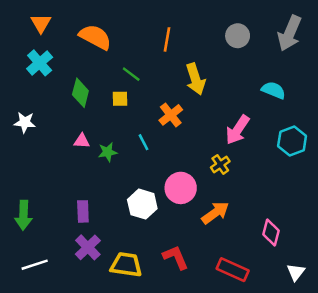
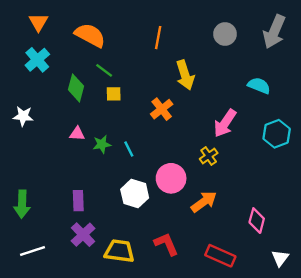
green line: (131, 74) -> (104, 70), moved
cyan line: (144, 142) -> (129, 149), moved

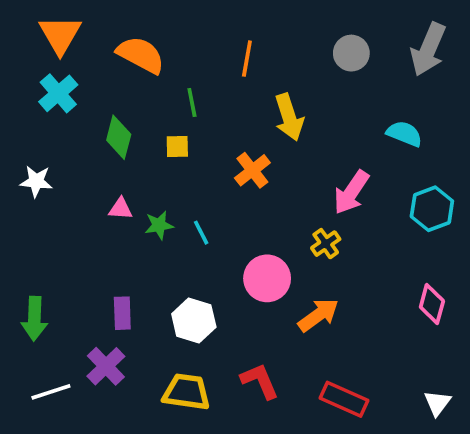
orange triangle: (38, 22) -> (60, 35), size x1.4
green line: (104, 70) -> (192, 103), moved, turned 42
white hexagon: (135, 194) -> (194, 320), moved
pink diamond: (257, 221) -> (432, 304), moved
purple cross: (83, 235) -> (106, 366), moved

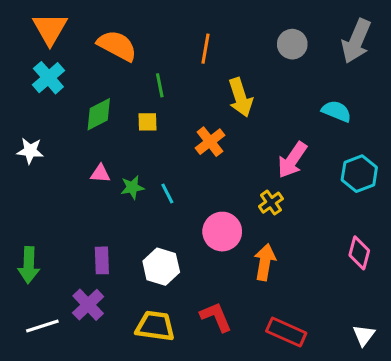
green diamond: (119, 137) -> (99, 114), turned 48
orange arrow: (318, 315) -> (265, 262), turned -44

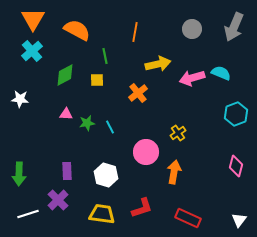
yellow arrow: (240, 97) -> (158, 64), turned -85
pink arrow: (292, 160) -> (192, 78), moved, turned 40
red L-shape: (216, 317) -> (142, 208), turned 95

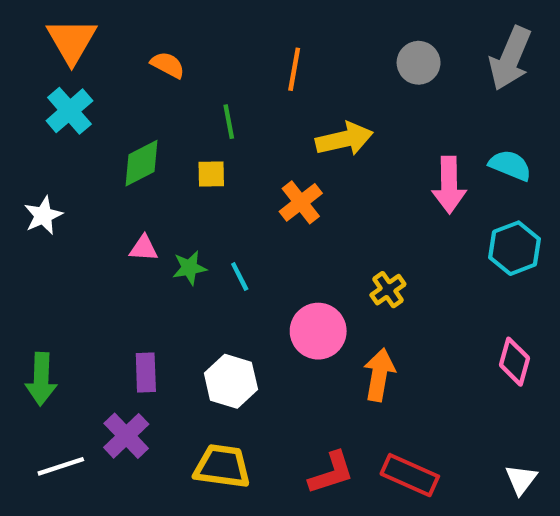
orange semicircle: (77, 30) -> (168, 65), size x0.6
cyan semicircle: (221, 73) -> (510, 165), moved
pink arrow: (192, 78) -> (449, 185), moved, turned -75
white star: (20, 99) -> (43, 215), turned -30
red L-shape: (142, 208) -> (331, 473), moved

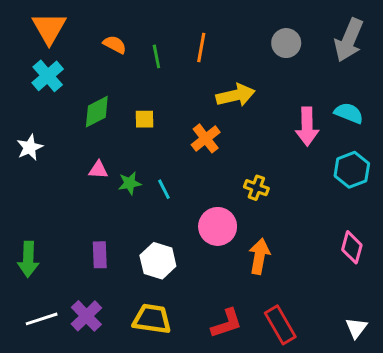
green line: (229, 122) -> (156, 56), moved
yellow cross: (388, 290) -> (256, 188), moved, turned -35
purple cross: (126, 436) -> (86, 316), moved
red rectangle: (410, 475) -> (280, 325), turned 36

